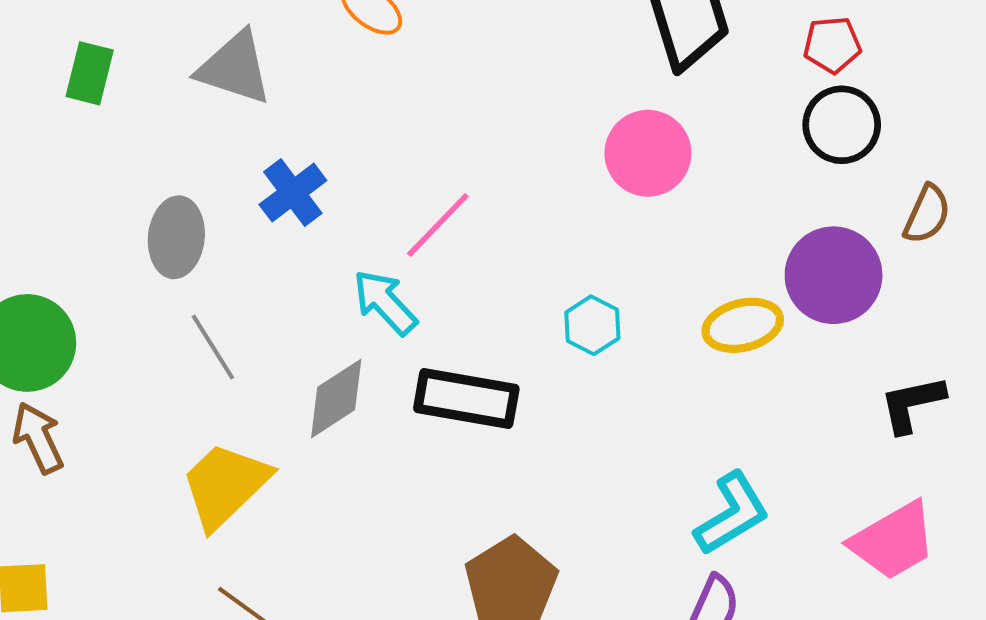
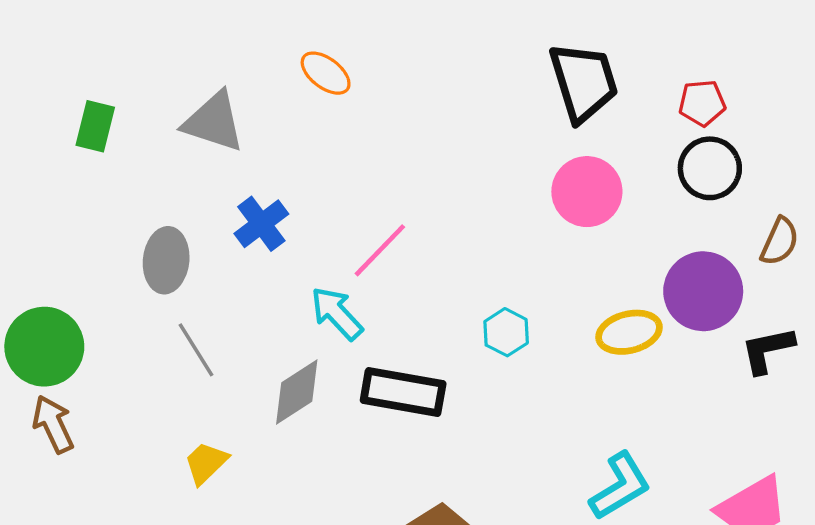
pink circle: (648, 153) -> (587, 192), moved
black L-shape: (912, 404) -> (767, 350), moved
yellow trapezoid: (225, 485) -> (206, 463), size x0.6

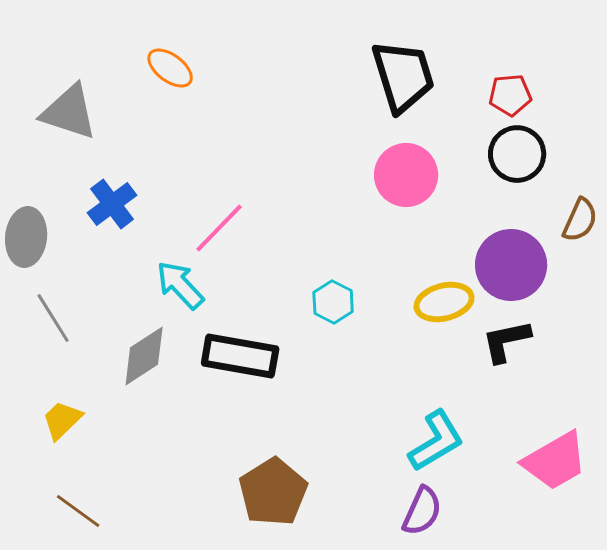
black L-shape: (767, 350) -> (506, 341), moved

